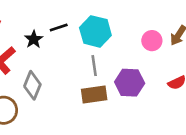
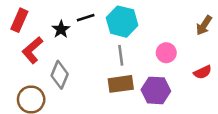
pink circle: (152, 41) -> (166, 53), moved
purple hexagon: (130, 83) -> (156, 90), moved

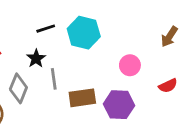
black star: (61, 29) -> (36, 58), moved
gray line: (121, 55) -> (54, 79), moved

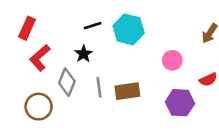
gray line: (54, 79) -> (99, 87), moved
purple hexagon: (119, 105) -> (180, 103), moved

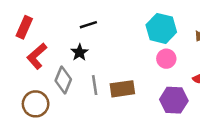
cyan hexagon: (129, 29) -> (161, 28), moved

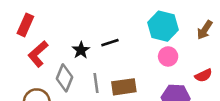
black line: (88, 25) -> (110, 43), moved

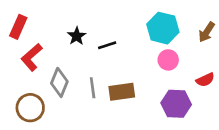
black star: (81, 50) -> (77, 36), moved

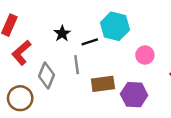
cyan hexagon: (163, 28) -> (115, 26), moved
gray line: (93, 88) -> (77, 65), moved
purple hexagon: (176, 104) -> (134, 95), moved

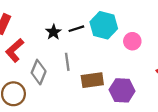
black line: (90, 42) -> (76, 29), moved
pink circle: (145, 55) -> (132, 41), moved

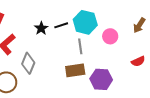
gray line: (67, 62) -> (80, 46), moved

